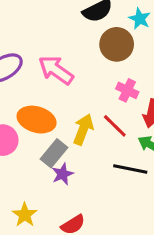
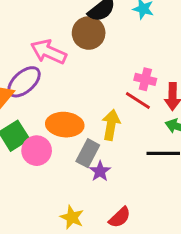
brown circle: (117, 44) -> (89, 33), moved
pink arrow: (56, 70) -> (48, 52), moved
red line: (115, 126) -> (138, 101), moved

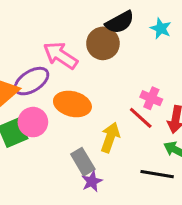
orange ellipse: (65, 125) -> (72, 104), moved
pink circle: (37, 151) -> (33, 122), moved
gray rectangle: (88, 153) -> (83, 162), turned -68

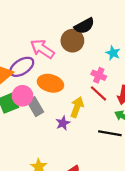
cyan star: (161, 28) -> (113, 53), moved
pink cross: (151, 98) -> (99, 75), moved
gray rectangle: (83, 162) -> (35, 107), moved
purple star: (92, 181) -> (63, 123), moved

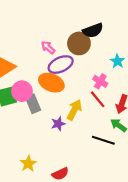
pink arrow: (42, 49) -> (48, 47), size x0.6
purple ellipse: (22, 67) -> (61, 65), moved

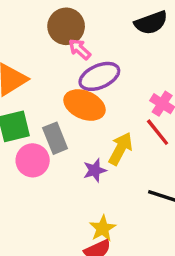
brown circle: (79, 43) -> (66, 26), moved
pink circle: (22, 91) -> (33, 160), moved
yellow star: (28, 164) -> (103, 228), moved

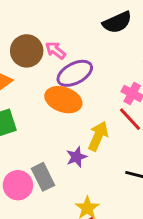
brown circle: (66, 26) -> (27, 51), moved
gray rectangle: (55, 138) -> (43, 177), moved
pink circle: (33, 160) -> (18, 185), moved

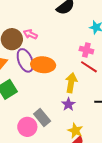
purple ellipse: (75, 73) -> (25, 60), moved, turned -70
purple star: (77, 157) -> (68, 104), moved

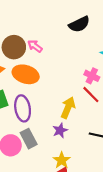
purple ellipse: (25, 60) -> (23, 108), moved
orange ellipse: (43, 65) -> (26, 74), moved

